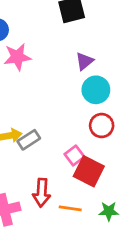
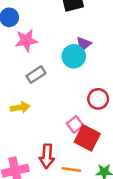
cyan circle: (96, 90) -> (74, 56), moved
gray rectangle: (29, 140) -> (36, 75), moved

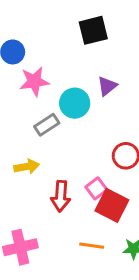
cyan circle: (74, 56) -> (75, 103), moved
red arrow: (47, 156) -> (61, 196), moved

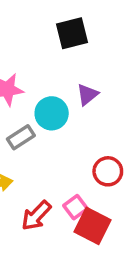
red arrow: (61, 196) -> (36, 216), turned 40

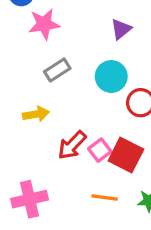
cyan circle: (52, 113) -> (111, 77), moved
pink square: (75, 207) -> (100, 150), moved

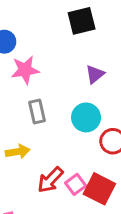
gray rectangle: (57, 70) -> (37, 112), turned -70

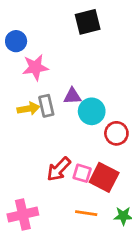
purple triangle: (95, 74) -> (72, 96), moved, turned 36
yellow arrow: (18, 152) -> (28, 109), moved
pink square: (76, 184) -> (82, 173), turned -36

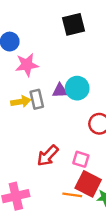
cyan circle: (92, 111) -> (77, 88), moved
pink square: (82, 173) -> (81, 159), moved
red square: (104, 177) -> (88, 184), moved

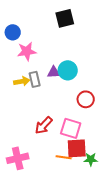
pink square: (81, 159) -> (71, 128), size x1.5
red square: (88, 184) -> (77, 148), turned -30

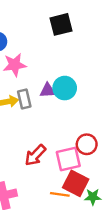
red circle: (86, 99) -> (87, 144), moved
pink square: (71, 128) -> (68, 159), turned -30
red square: (77, 148) -> (76, 183), turned 30

